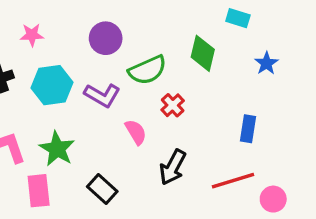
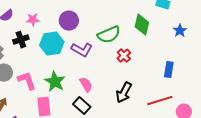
pink star: (32, 35) -> (33, 20), moved
purple circle: (106, 38) -> (69, 21), moved
pink semicircle: (136, 132) -> (86, 85), moved

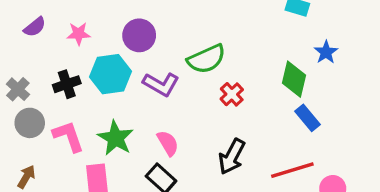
green diamond: (142, 25) -> (294, 79), moved
black cross: (21, 40) -> (67, 84), moved
blue rectangle: (169, 70) -> (307, 118), turned -49

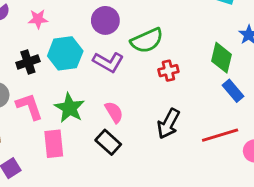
purple circle: (139, 35) -> (105, 20), moved
red cross: (232, 94) -> (168, 71), turned 30

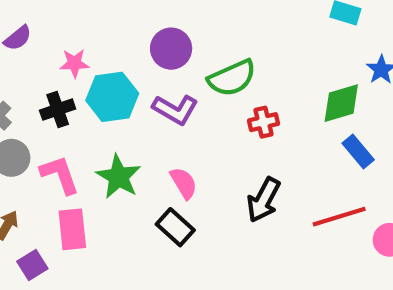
pink star: (38, 19) -> (74, 63), moved
green diamond: (221, 58) -> (341, 103), turned 60
pink rectangle: (54, 144) -> (72, 229), moved

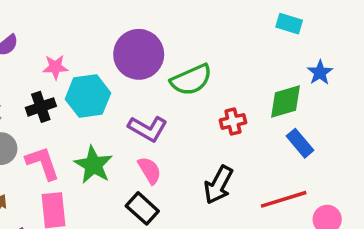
purple circle: (171, 49) -> (139, 54), size x1.4
purple L-shape: (175, 110) -> (148, 129), moved
red cross: (264, 122) -> (233, 121), moved

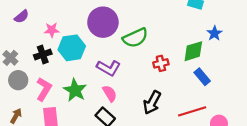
pink L-shape: (43, 163) -> (44, 89), turned 50

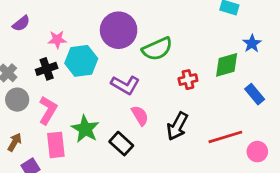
blue rectangle: (202, 77) -> (255, 94), moved
green star: (75, 90) -> (85, 129), moved
pink semicircle: (110, 94) -> (140, 116), moved

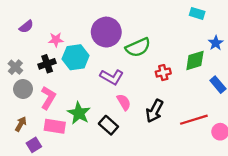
pink rectangle: (56, 145) -> (55, 126), turned -75

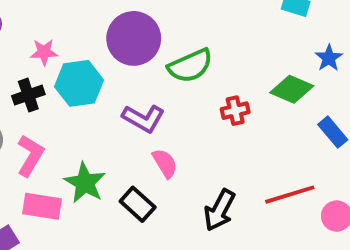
green diamond: (195, 61) -> (292, 89), turned 40
black arrow: (154, 111) -> (220, 210), moved

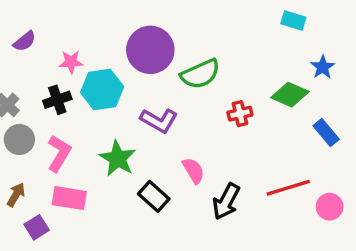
pink semicircle: (165, 163) -> (193, 170), moved
green star: (85, 183) -> (118, 158), moved

